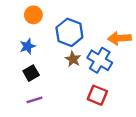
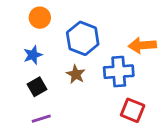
brown star: (73, 59) -> (76, 74), moved
blue cross: (100, 60) -> (119, 72), turned -35
red square: (97, 95) -> (133, 110), moved

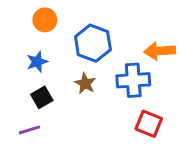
purple line: (41, 119) -> (29, 130), moved

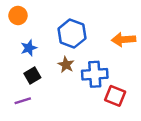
orange circle: (45, 20) -> (18, 16), moved
blue cross: (133, 80) -> (95, 74), moved

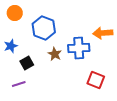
blue hexagon: (72, 34) -> (44, 28), moved
blue star: (29, 48) -> (11, 46), moved
blue cross: (95, 74) -> (79, 48), moved

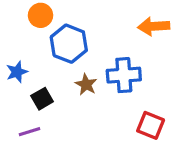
orange circle: (15, 13) -> (41, 15), moved
orange arrow: (103, 33) -> (154, 26), moved

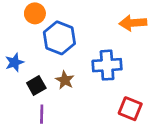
brown star: (86, 85) -> (65, 80), moved
purple line: (29, 132) -> (42, 114), moved, turned -72

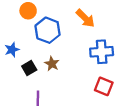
orange arrow: (133, 23) -> (85, 18), moved, turned -132
blue cross: (107, 65) -> (102, 52), moved
purple line: (42, 114) -> (38, 98), moved

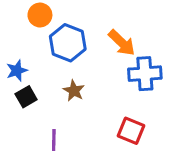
orange arrow: (85, 18) -> (122, 43), moved
black square: (29, 68) -> (26, 97), moved
red square: (104, 86) -> (131, 131), moved

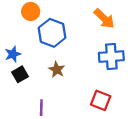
orange arrow: (122, 43) -> (104, 19), moved

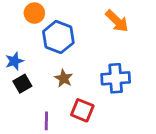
blue cross: (111, 57) -> (116, 78), moved
red square: (101, 100) -> (82, 110), moved

